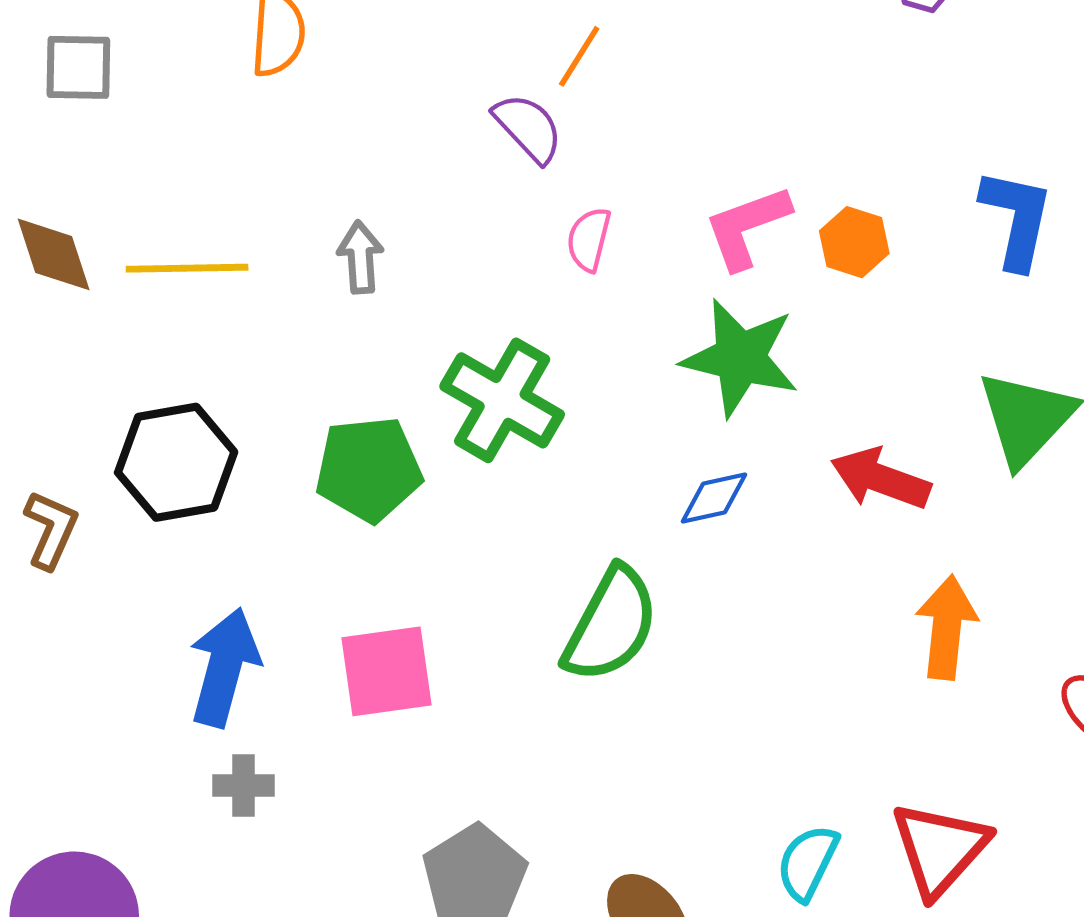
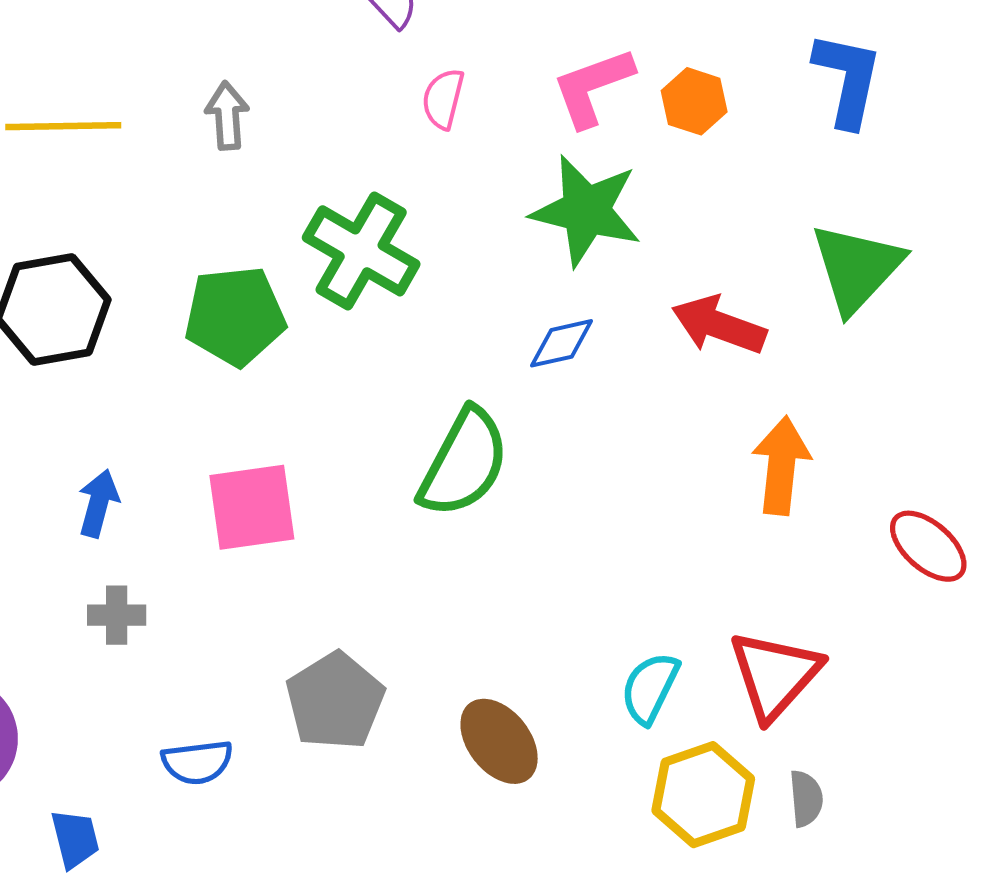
blue arrow: (224, 667) -> (98, 503), size x0.6

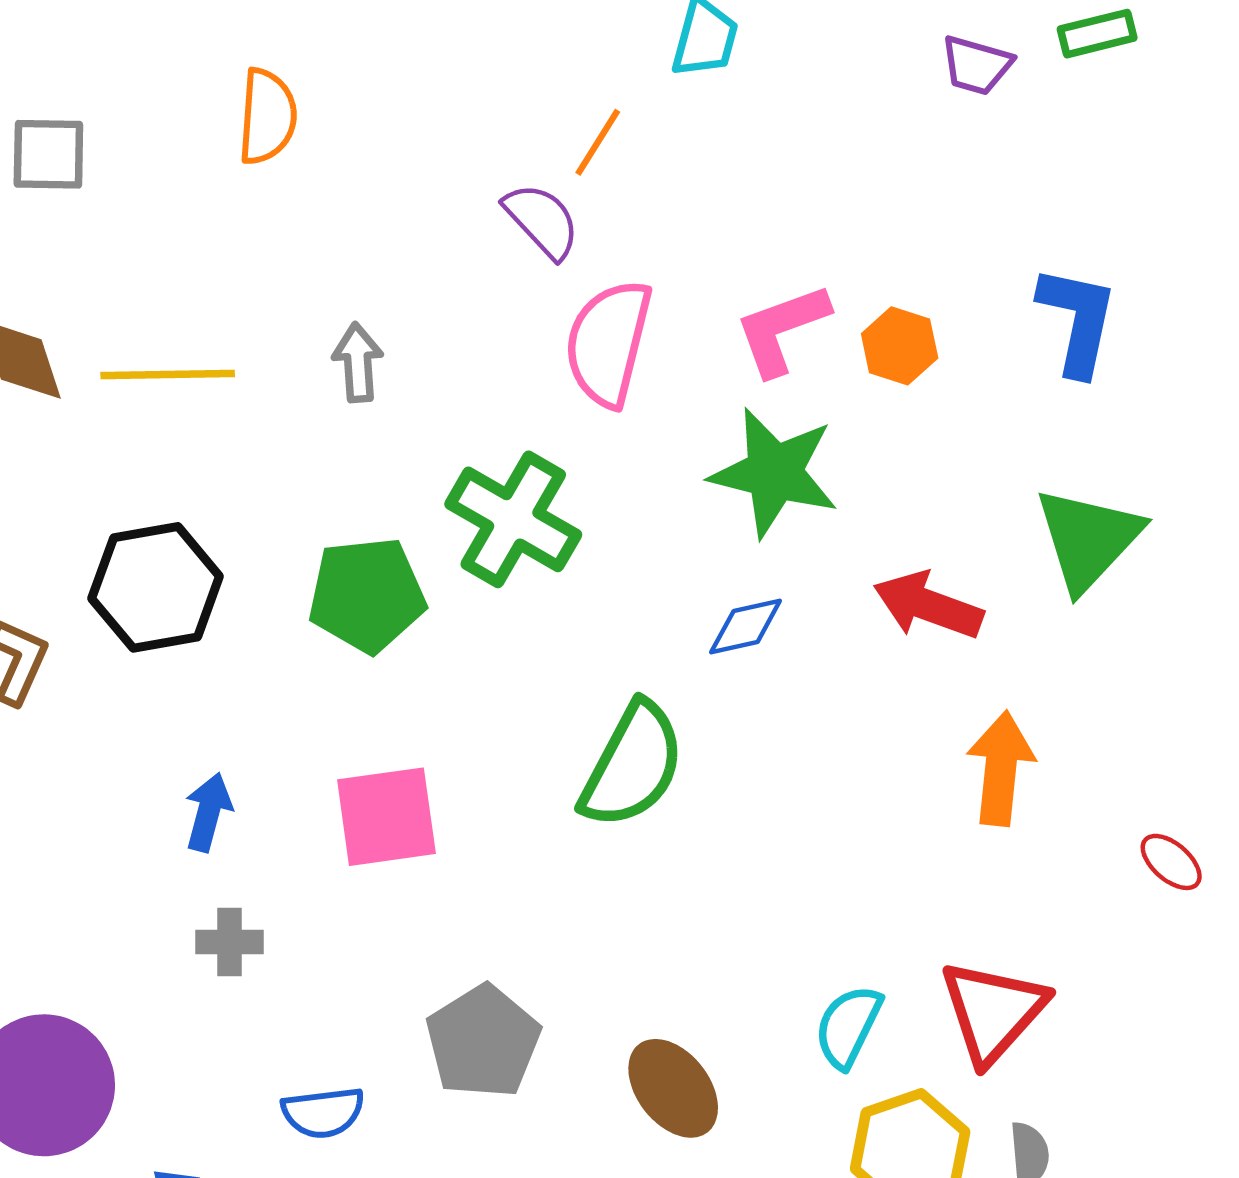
pink semicircle: (443, 99) -> (608, 343), size x1.8
red ellipse: (928, 546) -> (1171, 862), size x0.7

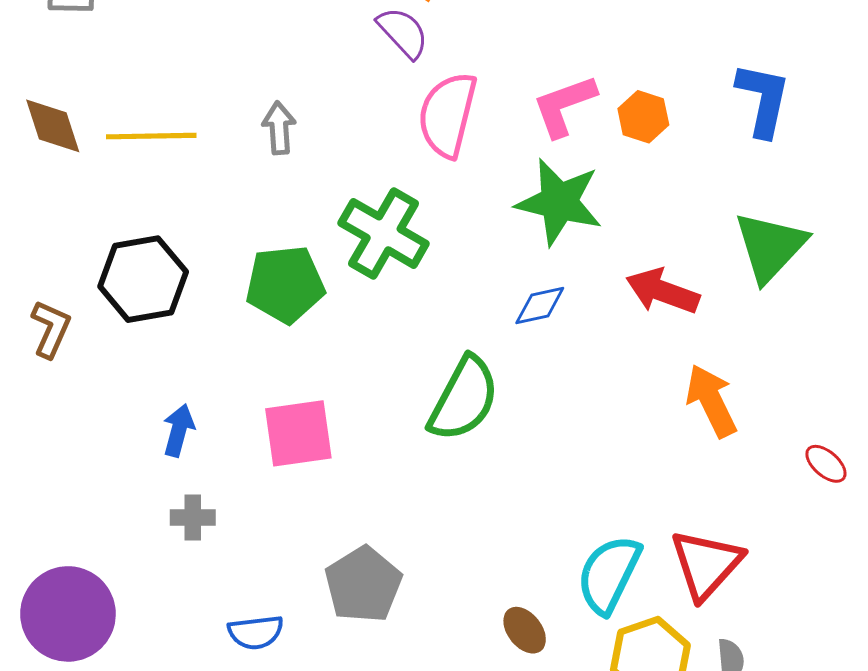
orange arrow: (1001, 768) -> (711, 401), turned -32
cyan semicircle: (848, 1026) -> (609, 574), size x1.4
brown ellipse: (673, 1088) -> (525, 630), moved, size x0.7

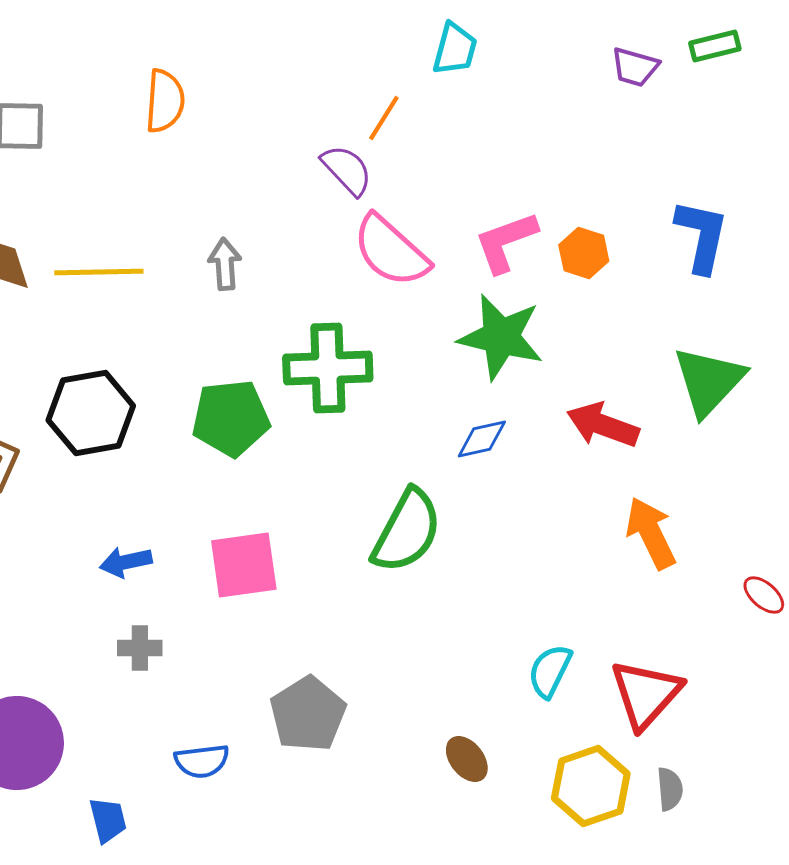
pink semicircle: (447, 115) -> (391, 251), turned -62
green cross: (384, 233) -> (328, 368), turned -32
blue arrow: (179, 430) -> (126, 562), turned -117
cyan semicircle: (609, 574) -> (550, 671), moved, size x0.7

